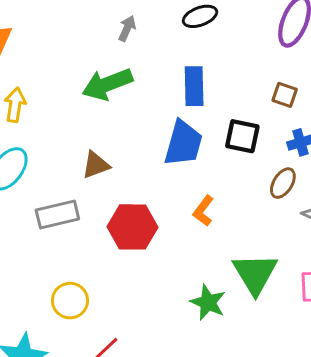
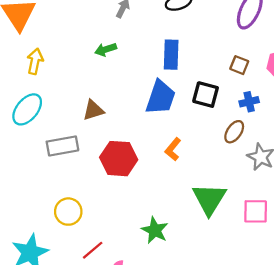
green arrow: (107, 84) -> (106, 49), size x0.6
green star: (208, 302) -> (155, 230), moved

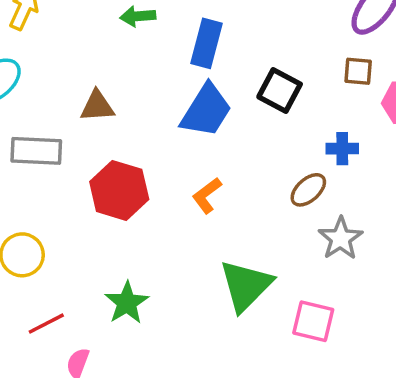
blue rectangle: (171, 55) -> (206, 43), moved
brown square: (239, 65) -> (358, 71), moved, turned -30
black square: (206, 95) -> (280, 90), moved
green star: (155, 230) -> (127, 303), moved

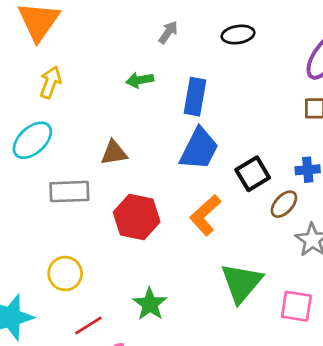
black square: (280, 90) -> (253, 174), moved, turned 36
orange L-shape: (207, 195) -> (205, 215), size x1.4

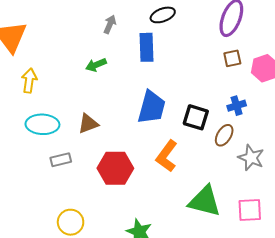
blue rectangle: (195, 97) -> (146, 47), moved
cyan ellipse: (32, 140) -> (42, 124), moved, turned 56
black square: (253, 174) -> (196, 117), turned -30
gray rectangle: (69, 192) -> (61, 160), size x0.7
green triangle: (241, 283) -> (205, 201), turned -44

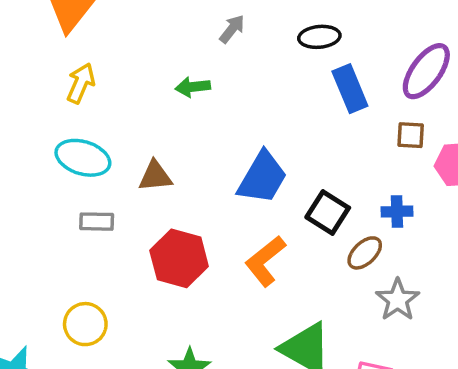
blue rectangle: (146, 47) -> (350, 89), moved, turned -36

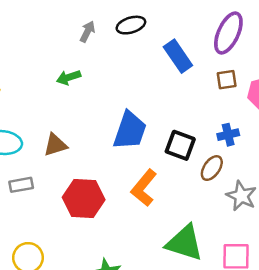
black ellipse: (319, 37) -> (131, 25), moved

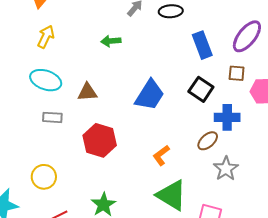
blue cross: (228, 135) -> (227, 117), size x1.4
black square: (180, 145) -> (201, 89), moved
orange L-shape: (144, 188) -> (161, 155), moved, size x0.7

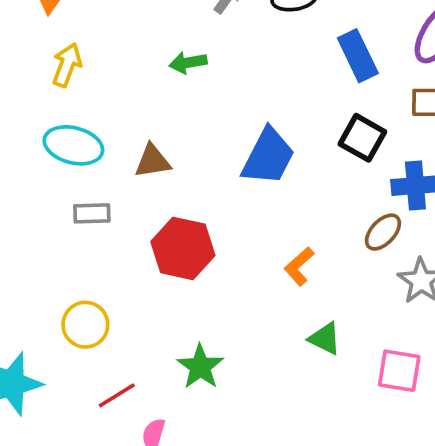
green triangle: (172, 195) -> (325, 339), size x0.6

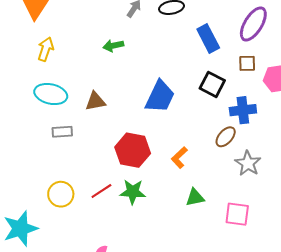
red hexagon: (183, 248) -> (133, 150), moved
green triangle: (325, 339) -> (195, 197), turned -36
green star: (200, 367) -> (133, 192), moved, turned -30
red line: (117, 395) -> (101, 191), moved

